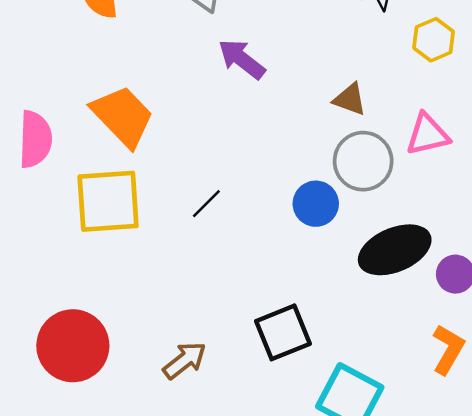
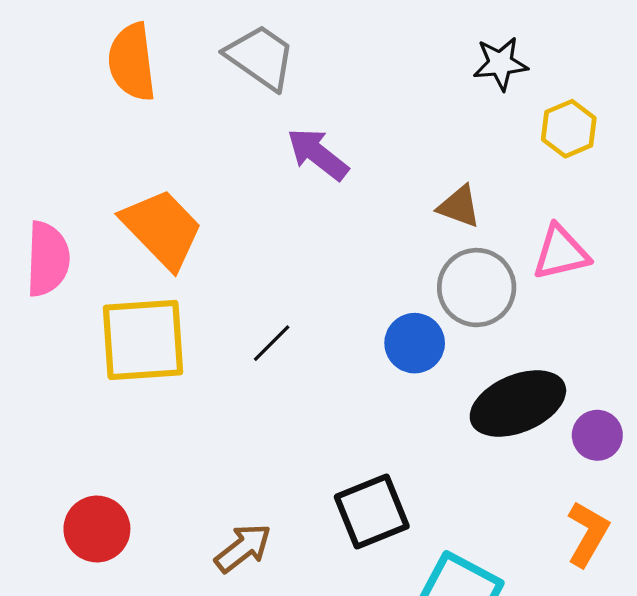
red circle: (73, 346) -> (97, 529), size x0.7

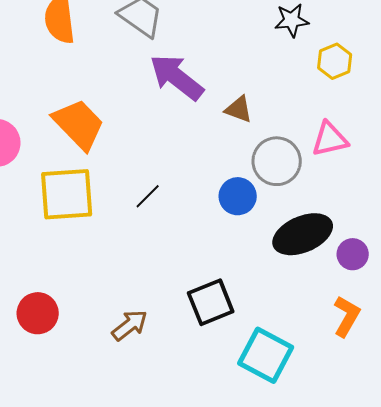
purple arrow: (318, 154) -> (177, 77), size x1.4
brown triangle: (459, 207) -> (239, 109), moved

